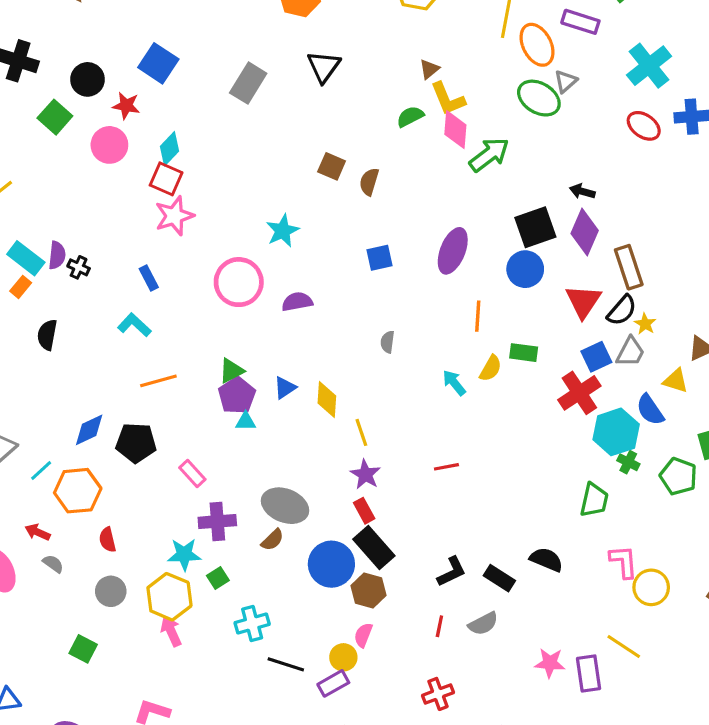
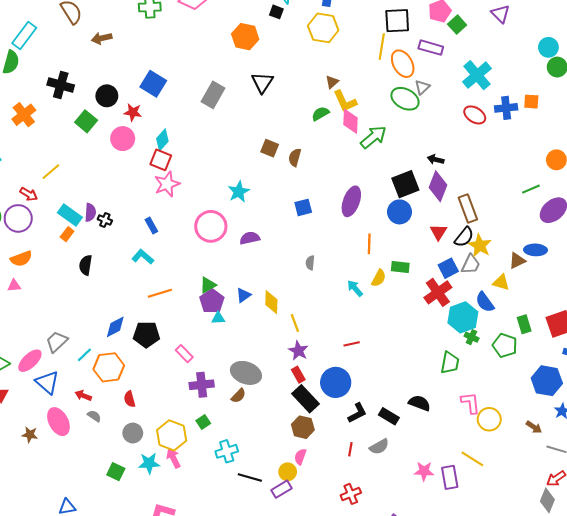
red triangle: (583, 301) -> (438, 232), size x0.7
yellow star: (645, 324) -> (480, 246), size x1.6
cyan star: (184, 554) -> (149, 463), moved
blue circle: (331, 564) -> (336, 382), moved

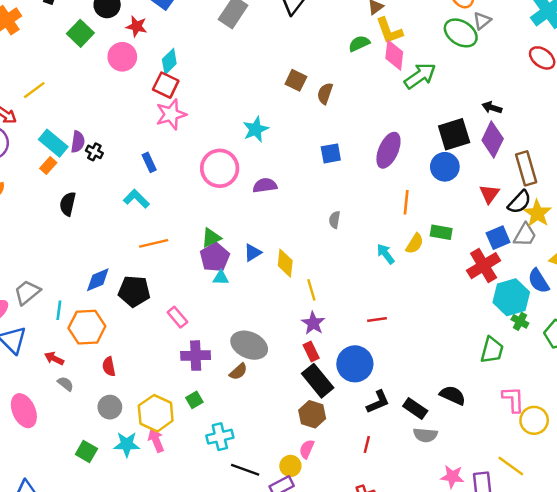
cyan line: (84, 355) -> (59, 310), turned -42
pink ellipse: (58, 422) -> (24, 411), moved
gray semicircle: (379, 447) -> (425, 435), moved, turned 30

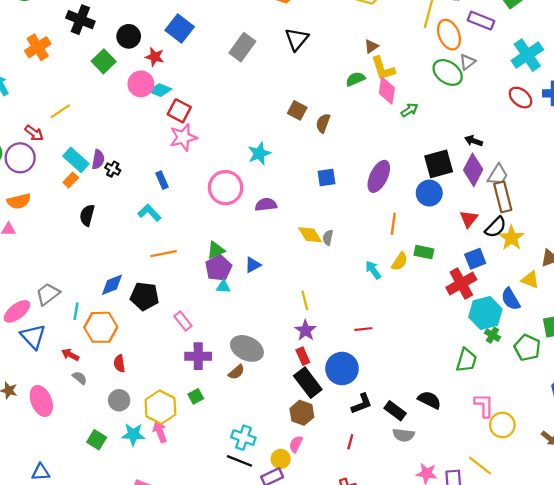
cyan diamond: (169, 62) -> (160, 90), moved, turned 65
green arrow: (420, 76) -> (410, 110), size x0.6
gray trapezoid: (525, 235) -> (498, 175), moved
yellow diamond: (285, 263) -> (310, 235), moved, turned -40
cyan cross: (220, 437) -> (243, 438), moved, turned 30

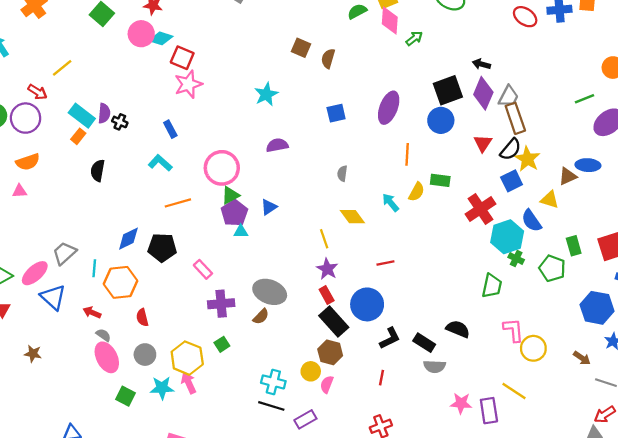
pink circle: (226, 188) -> (222, 168), moved
yellow diamond: (310, 235) -> (352, 217), moved
blue square: (475, 259) -> (512, 181), moved
pink ellipse: (41, 401) -> (107, 357), moved
yellow circle: (281, 459) -> (311, 371), moved

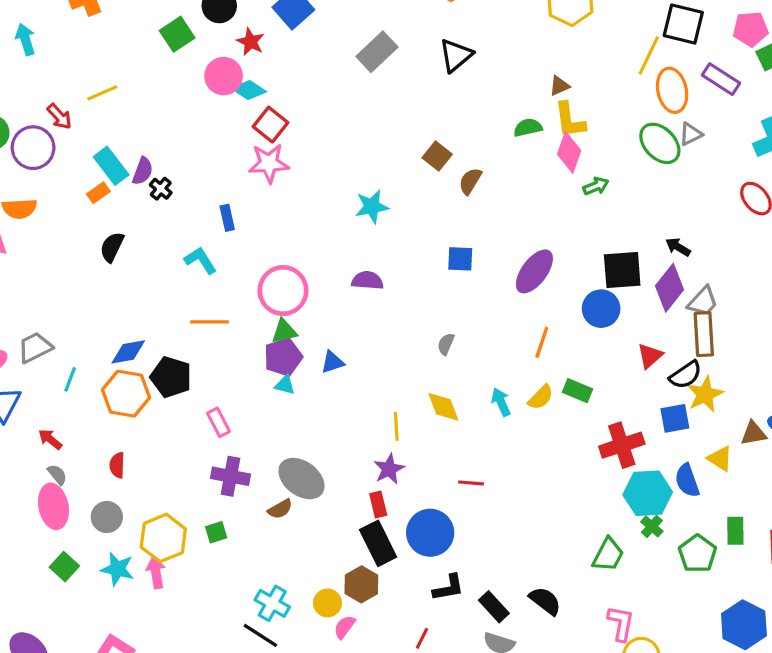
orange hexagon: (121, 282) -> (126, 394), moved

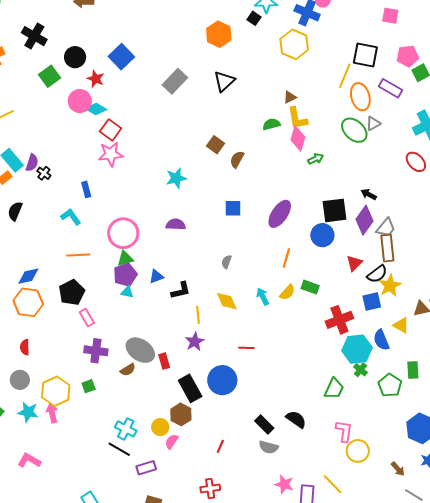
black pentagon: (171, 377) -> (72, 292), moved, turned 30
red rectangle: (378, 504) -> (164, 361), moved
black L-shape: (448, 588) -> (181, 291), moved

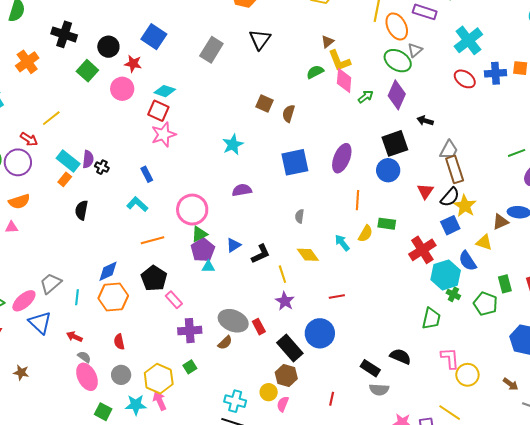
cyan diamond: (96, 109) -> (165, 91), moved
blue square: (233, 208) -> (295, 162), size x1.6
purple diamond: (365, 220) -> (397, 95), moved

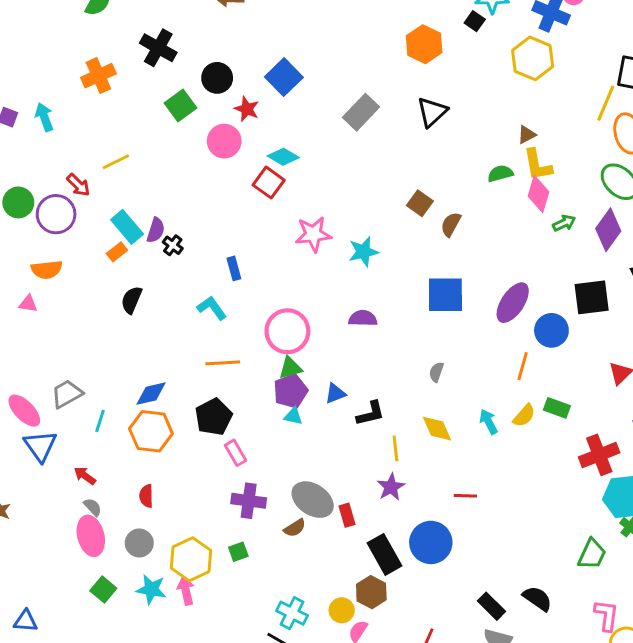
pink star: (163, 134) -> (313, 234), moved
blue circle: (388, 170) -> (551, 330), moved
pink ellipse: (24, 301) -> (24, 411), turned 75

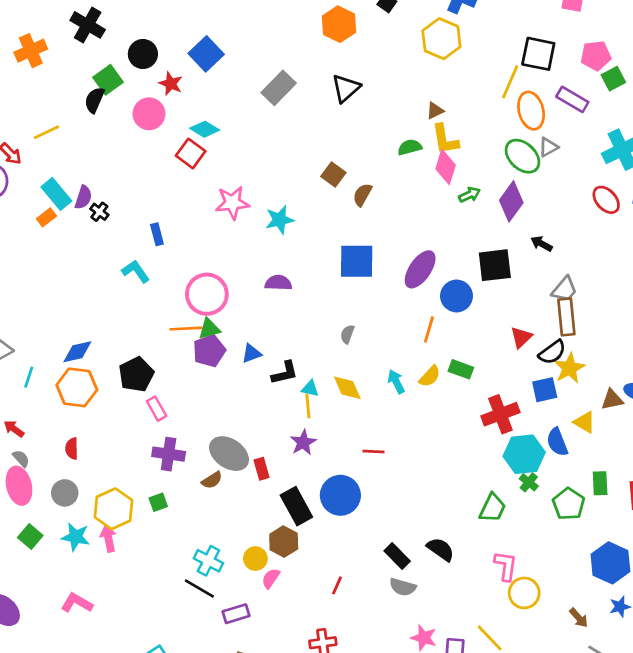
black semicircle: (132, 300) -> (94, 100), moved
orange line: (223, 363) -> (186, 329), moved
cyan triangle: (293, 416) -> (310, 388), moved

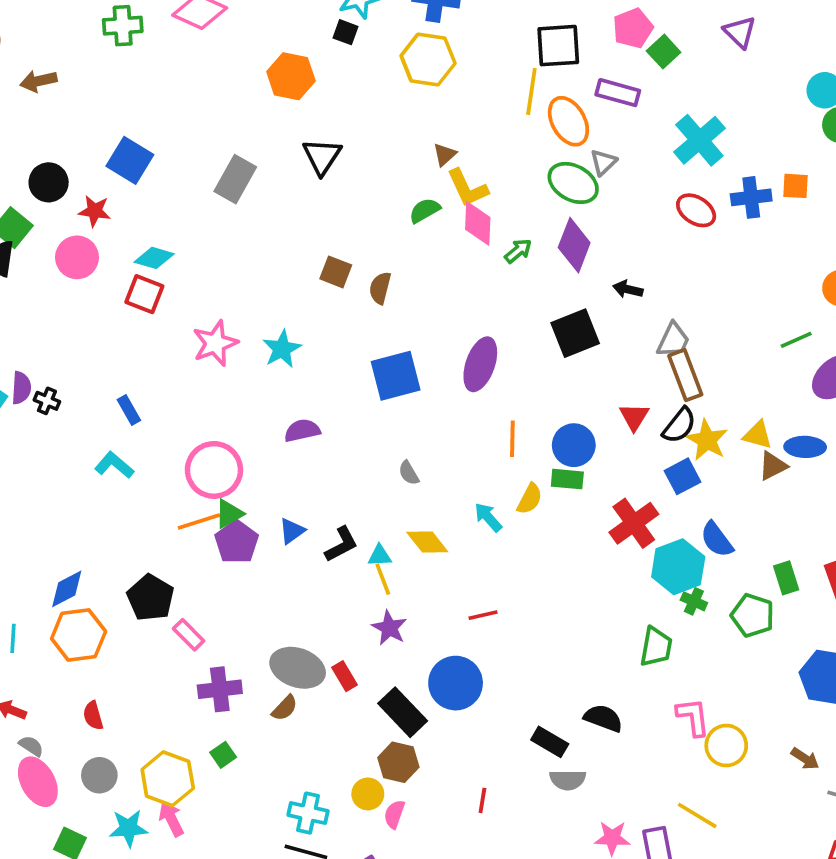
blue circle: (457, 296) -> (574, 445), moved
gray semicircle: (347, 334) -> (409, 473), turned -36
yellow triangle: (585, 422) -> (758, 435), moved

